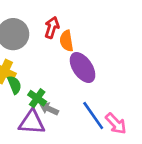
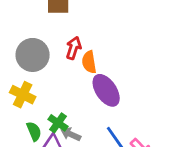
green semicircle: (14, 85) -> (34, 131), moved

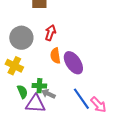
orange semicircle: (89, 62) -> (55, 56), moved
green cross: (58, 123) -> (39, 86), turned -32

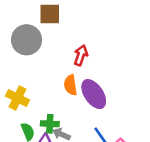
red arrow: (50, 33) -> (81, 55), moved
gray circle: (21, 38) -> (27, 40), moved

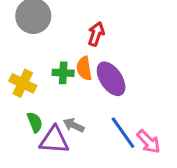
green cross: (50, 124) -> (63, 73), moved

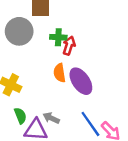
green cross: (63, 73) -> (58, 37), moved

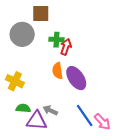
green semicircle: (20, 116) -> (23, 108), turned -64

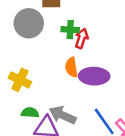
purple ellipse: (76, 78) -> (94, 76), turned -55
gray arrow: (50, 110) -> (63, 115), size x1.5

